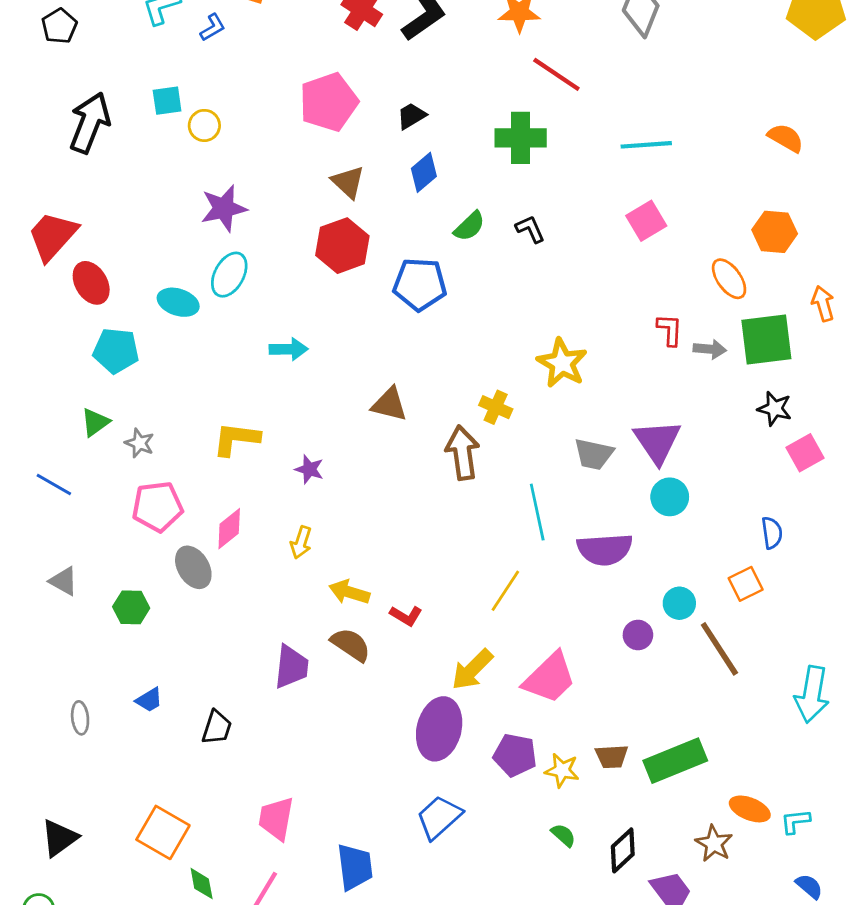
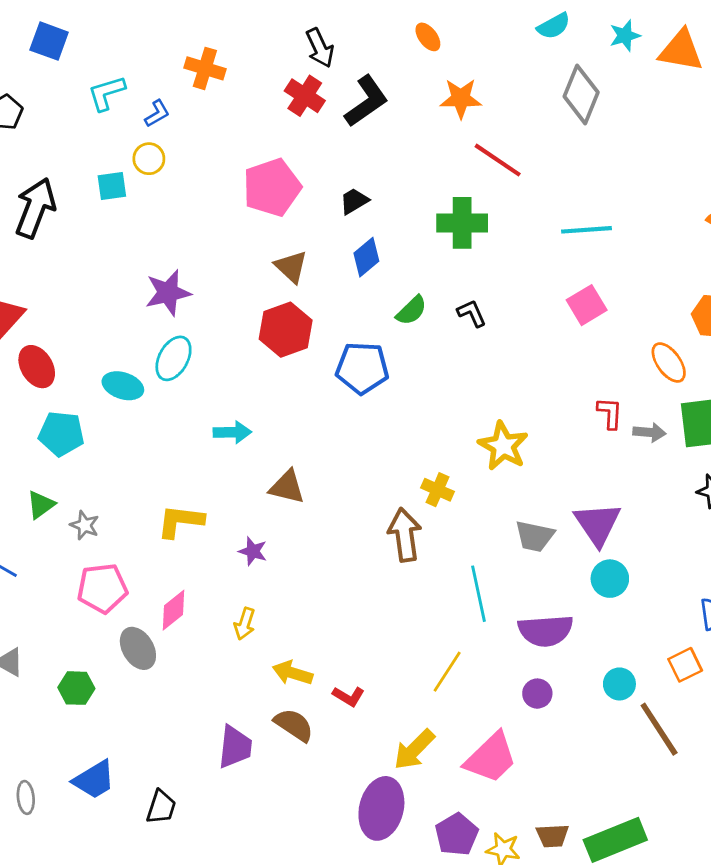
yellow circle: (204, 125) -> (149, 159), moved
brown triangle: (389, 404) -> (287, 487), moved
purple circle: (638, 635) -> (537, 694), moved
blue trapezoid: (149, 700) -> (94, 780), size x1.6
purple pentagon: (515, 755) -> (457, 834), turned 30

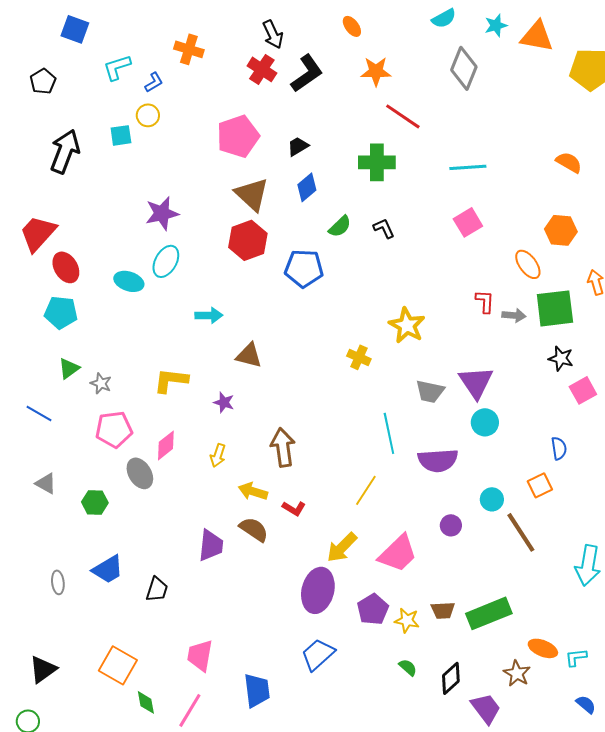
brown triangle: (291, 267) -> (252, 194), size x1.4
cyan pentagon: (61, 434) -> (61, 312), moved
brown arrow: (405, 535) -> (283, 447), moved
purple circle: (537, 694) -> (451, 525), moved

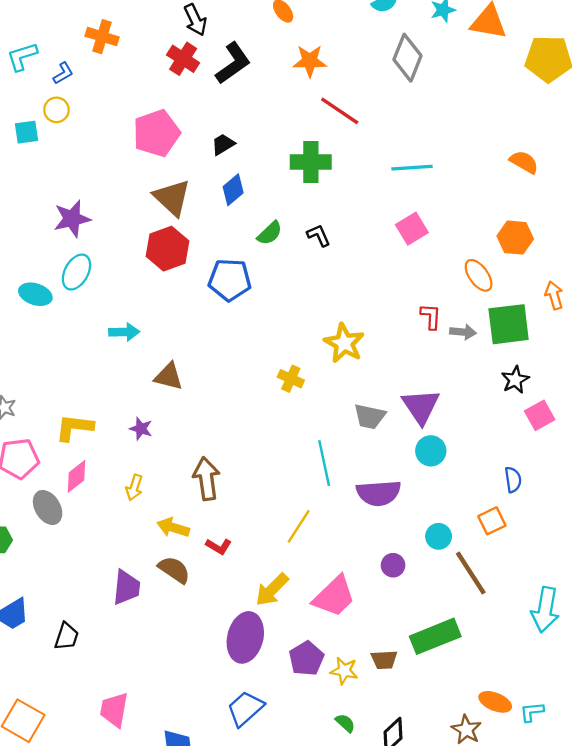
black star: (561, 358) -> (515, 380), turned 30
yellow L-shape: (171, 380) -> (74, 428), moved
green rectangle: (489, 613) -> (435, 636), moved

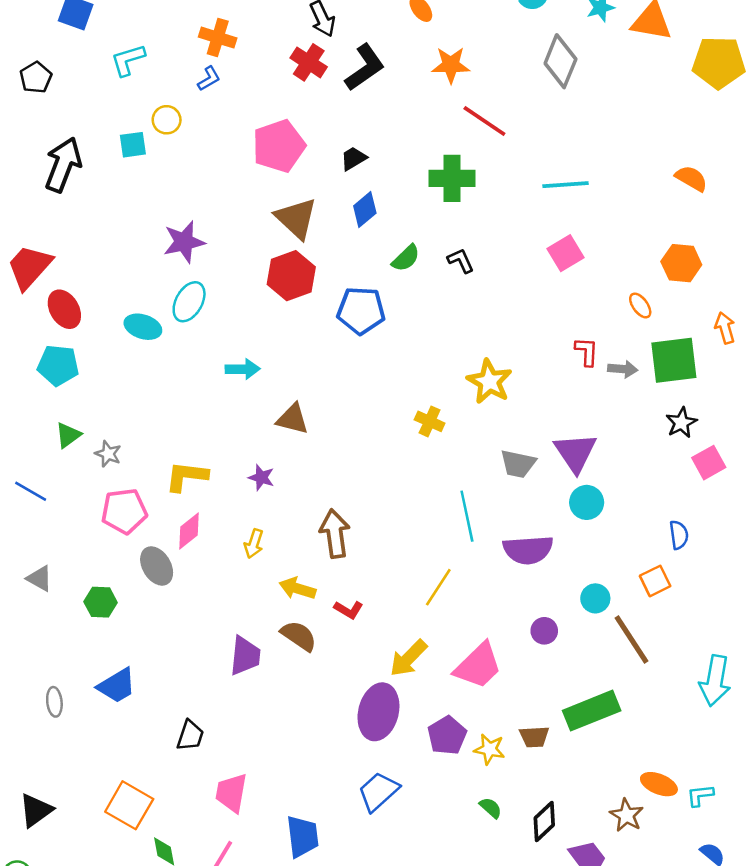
blue L-shape: (63, 73) -> (209, 79), moved
orange ellipse: (479, 275) -> (640, 305), size x0.7
black trapezoid: (66, 636) -> (190, 736), moved

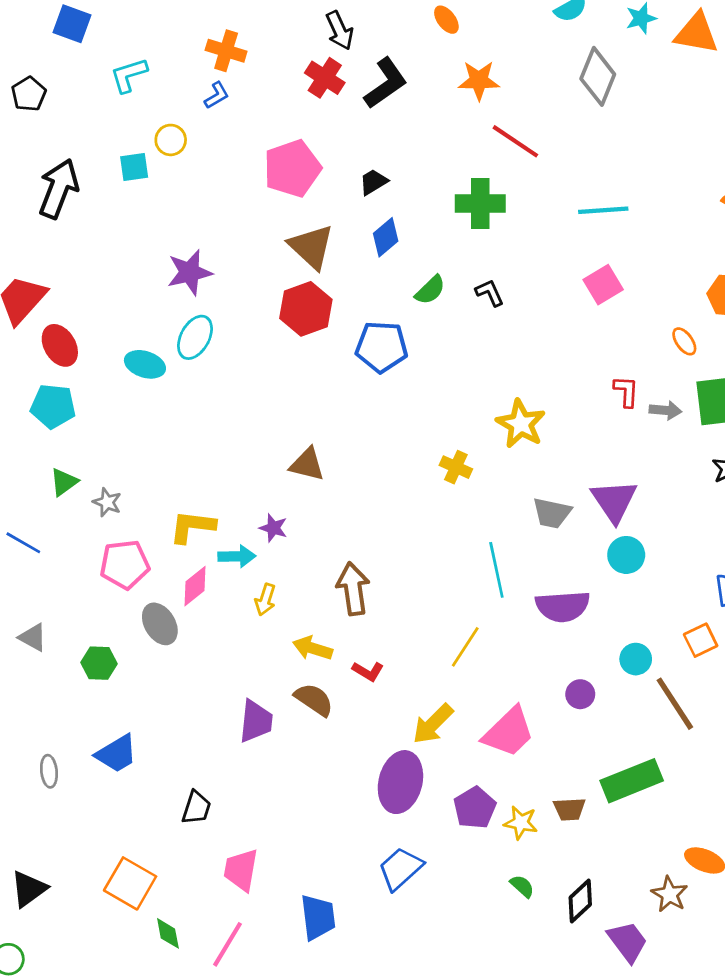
cyan arrow: (243, 369) -> (237, 556), moved

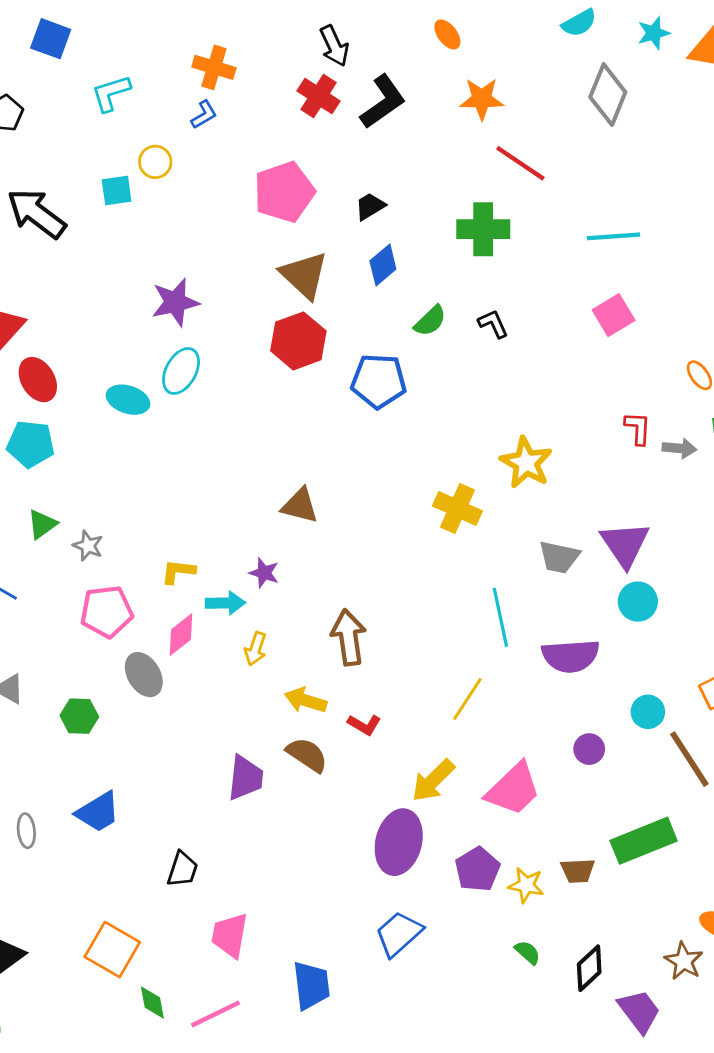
black arrow: (58, 189) -> (36, 213), turned -74
yellow cross: (456, 467) -> (457, 508), size x1.4
yellow L-shape: (192, 527) -> (178, 571), size x0.7
pink line: (227, 944) -> (215, 1014), turned 33

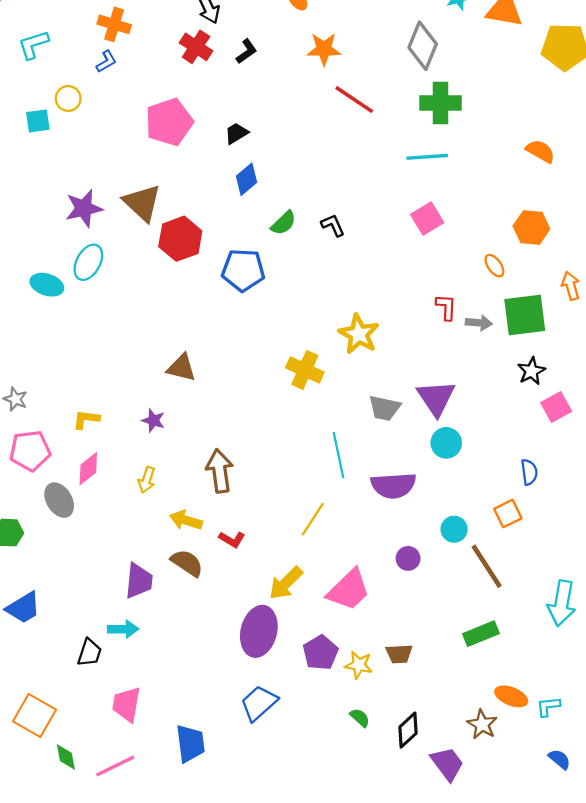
black L-shape: (383, 102) -> (247, 51), size x0.6
green cross: (483, 229) -> (441, 103), moved
brown triangle: (304, 275) -> (142, 203), moved
cyan arrow: (225, 603) -> (123, 629), moved
green rectangle: (644, 841) -> (481, 634), moved, size x0.7

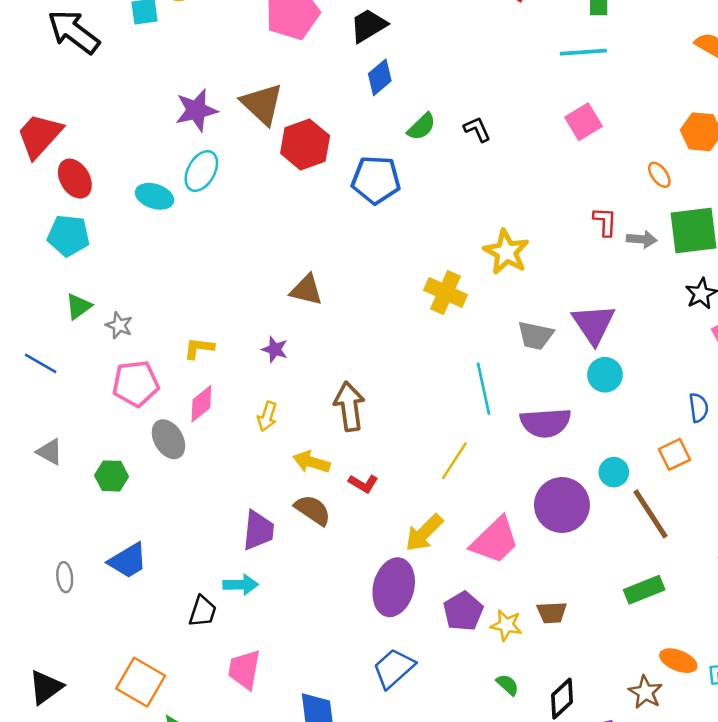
black trapezoid: (236, 133) -> (368, 25), size x1.4
purple circle: (408, 558) -> (562, 505), size x2.0

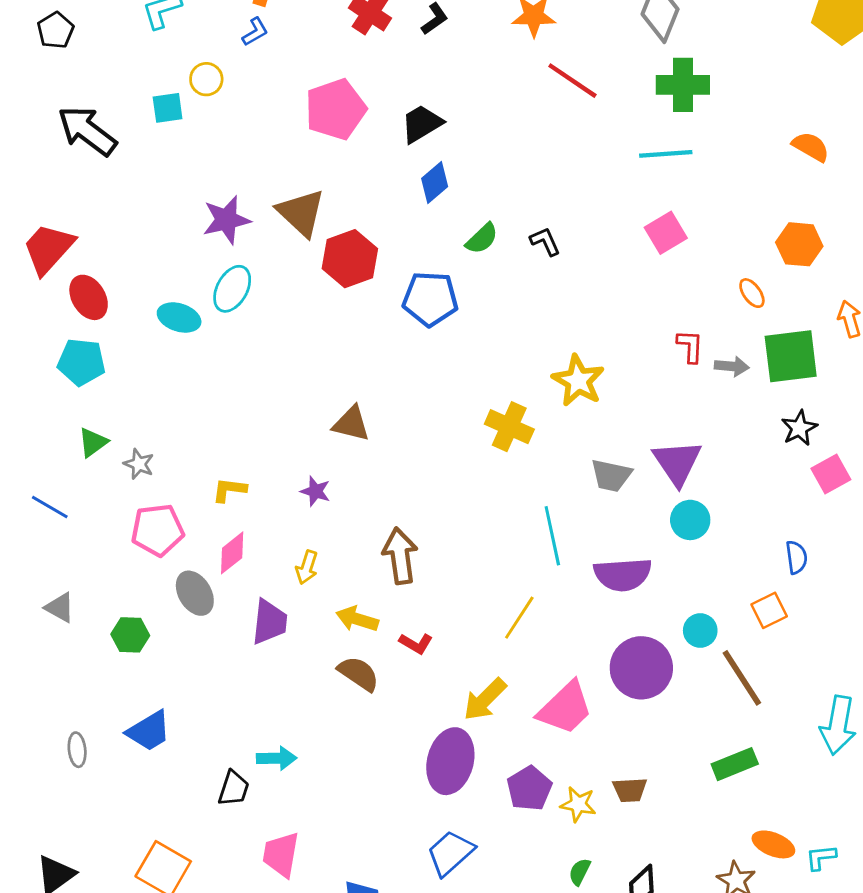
purple trapezoid: (258, 530) -> (269, 622), moved
green semicircle: (508, 685) -> (580, 872), turned -105

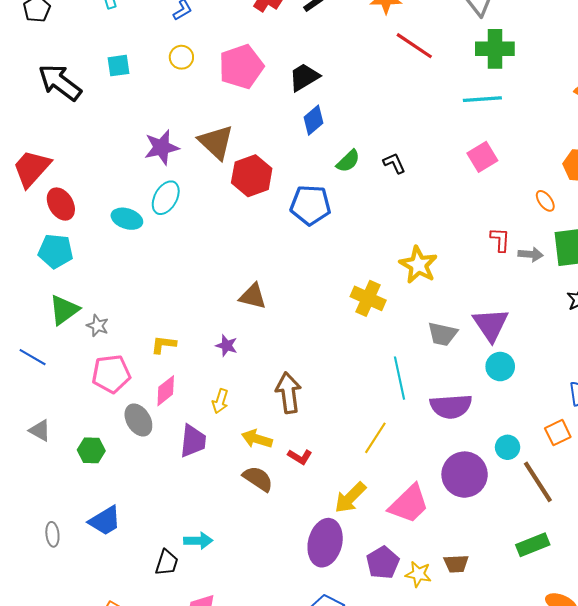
yellow circle: (206, 79) -> (181, 57), moved
green triangle: (93, 442) -> (64, 310), size x1.4

